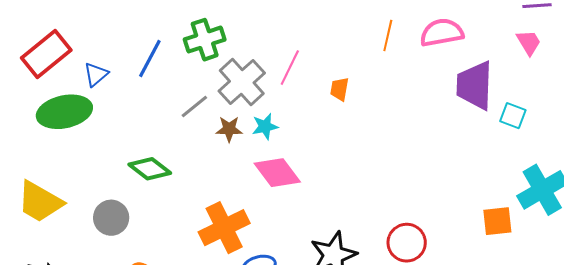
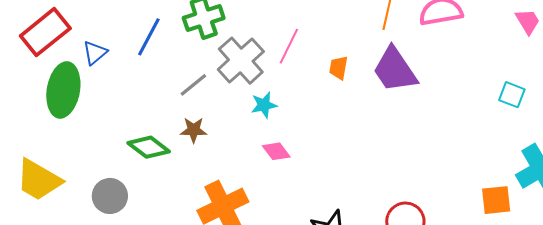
purple trapezoid: (475, 85) -> (395, 70), moved, turned -36
green ellipse: (64, 112) -> (63, 90), turned -68
brown star: (229, 129) -> (194, 130), moved
pink diamond: (277, 173) -> (276, 151), size x0.6

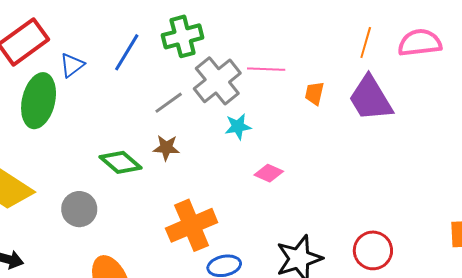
pink line: (289, 46) -> (266, 69), turned 63
pink diamond: (276, 151) -> (269, 173), moved, turned -32

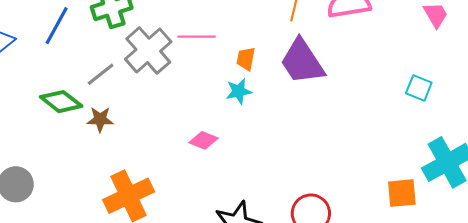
cyan star: (238, 127) -> (239, 91), moved
green diamond: (121, 162) -> (61, 102), moved

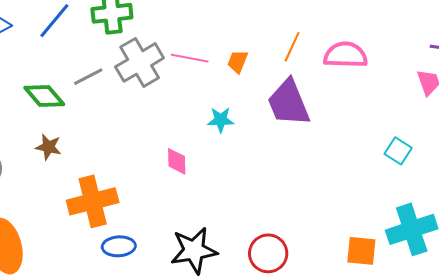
orange trapezoid: (246, 59) -> (238, 62), moved
brown star: (100, 119) -> (48, 147), moved
pink diamond: (204, 140) -> (177, 161), turned 56

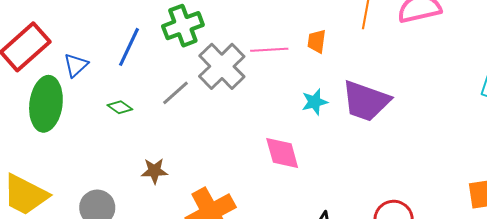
green diamond: (44, 96) -> (120, 107), moved, size x0.6
purple trapezoid: (289, 103) -> (366, 101), moved, turned -34
pink diamond: (177, 161) -> (282, 153), size x1.4

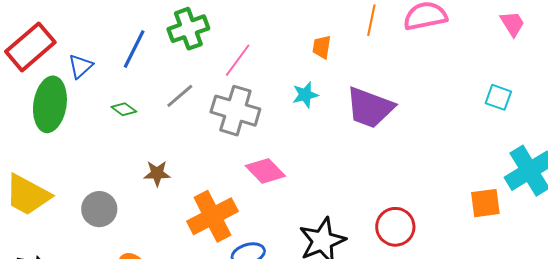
pink line: (269, 50) -> (238, 60), moved, turned -51
gray cross: (222, 66) -> (235, 111), moved, turned -30
cyan star: (315, 102) -> (305, 95), moved
pink diamond: (282, 153) -> (265, 171), moved, turned -30

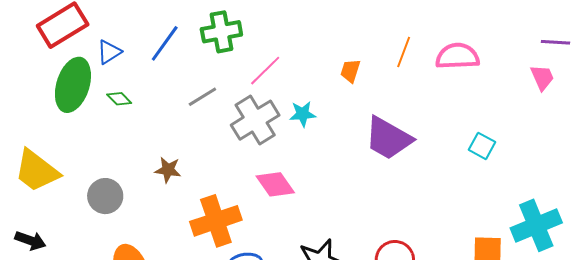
cyan star: (305, 95) -> (303, 114), moved
cyan square: (498, 97) -> (482, 146), moved
green diamond: (124, 109) -> (119, 99), moved
gray cross: (235, 111) -> (255, 120), turned 33

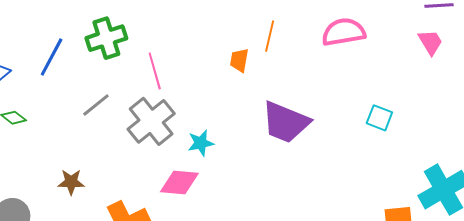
orange line: (404, 52) -> (270, 36), moved
pink line: (265, 71) -> (155, 71), turned -54
cyan star: (303, 114) -> (201, 143), moved
pink diamond: (275, 184) -> (179, 183), turned -42

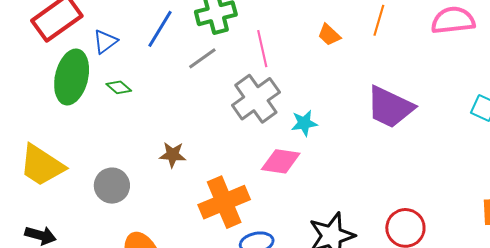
orange trapezoid: (239, 60) -> (329, 35), moved, turned -60
gray line: (96, 105) -> (202, 58), moved

